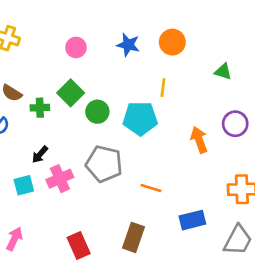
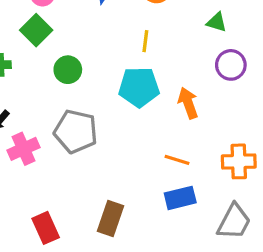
green square: (71, 93) -> (36, 30), moved
cyan pentagon: (140, 118) -> (139, 87), moved
purple circle: (235, 124) -> (231, 65), moved
orange line: (151, 188) -> (177, 160), moved

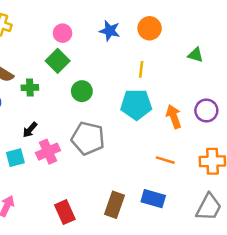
purple circle: (231, 65) -> (206, 110), moved
blue rectangle: (180, 198) -> (153, 199), moved, turned 30

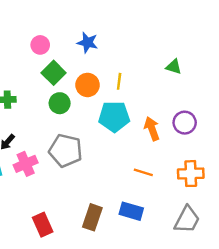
orange circle: (150, 28) -> (88, 85), moved
green square: (58, 61) -> (54, 73), moved

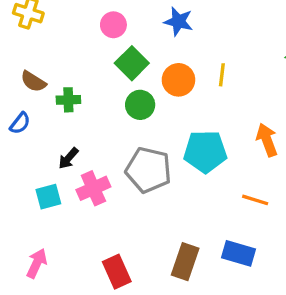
cyan pentagon: (114, 117) -> (205, 152), moved

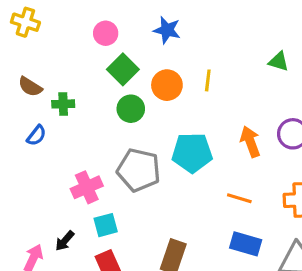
blue semicircle: (20, 123) -> (36, 135), moved
black arrow: (68, 158) -> (65, 241), moved
cyan square: (48, 197) -> (106, 225), moved
blue rectangle: (239, 253) -> (246, 244), moved

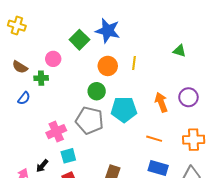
blue star: (167, 30) -> (108, 31), size x1.4
pink circle: (106, 33) -> (53, 59), moved
green square: (123, 69) -> (79, 40), moved
green circle: (131, 109) -> (97, 91), moved

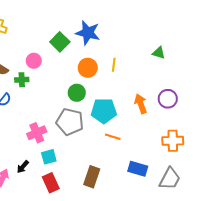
orange line: (154, 139) -> (113, 137), moved

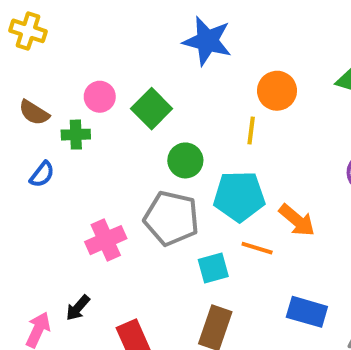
green square: (60, 42) -> (152, 109), moved
yellow line: (114, 65) -> (251, 131), moved
orange circle: (88, 68) -> (277, 91), moved
orange arrow: (141, 104) -> (297, 220), moved, turned 150
cyan square: (49, 157) -> (213, 268), moved

